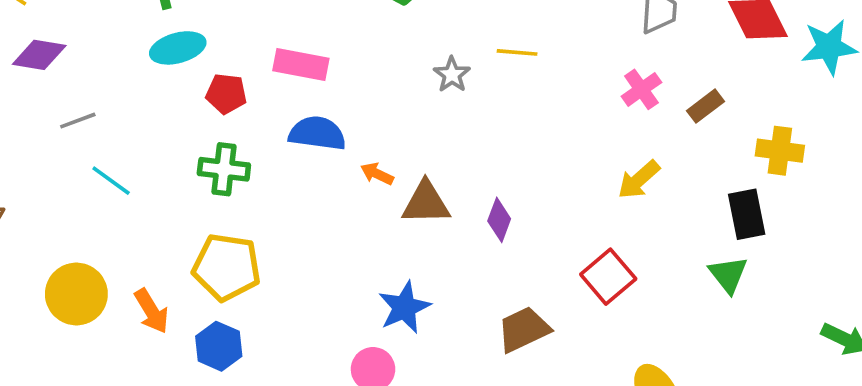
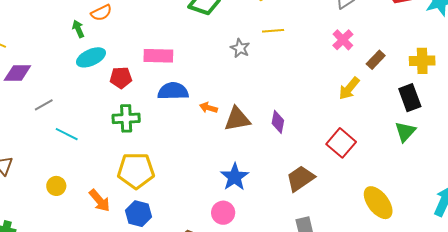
brown rectangle: (706, 106) -> (376, 60), moved
green triangle: (728, 275) -> (405, 132), turned 30
yellow circle: (76, 294) -> (56, 186), moved, size x0.6

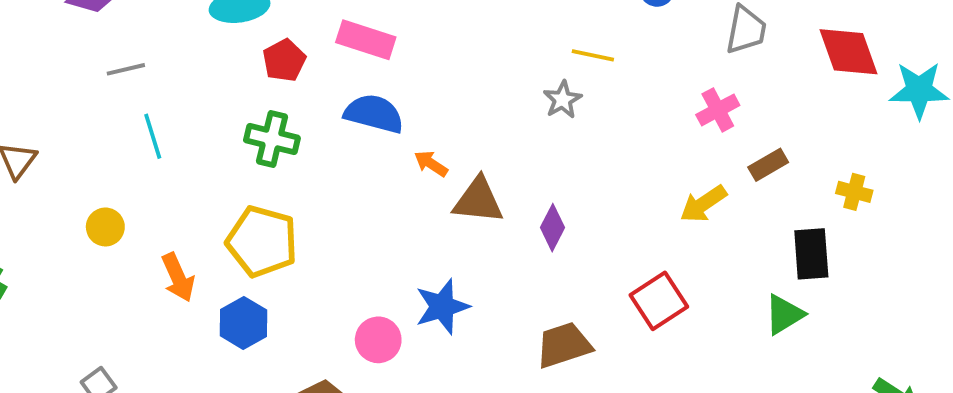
gray star: (240, 48) -> (563, 100), moved
yellow cross: (422, 61) -> (854, 192), size x0.7
red pentagon: (121, 78) -> (284, 60), turned 30
cyan line: (67, 134) -> (153, 136), turned 30
pink circle: (223, 213) -> (378, 340), moved

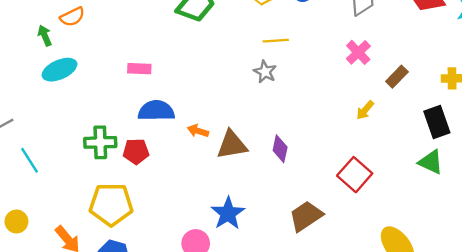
pink rectangle: (366, 40) -> (139, 69), size x0.7
red pentagon: (284, 60) -> (136, 151), moved, turned -30
yellow arrow: (703, 204) -> (365, 110), size x0.7
green triangle: (784, 314) -> (431, 162), turned -48

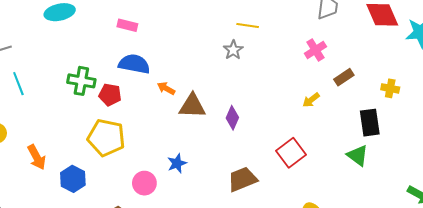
yellow pentagon: (111, 204) -> (106, 138), moved
blue star: (228, 213) -> (177, 163), size x0.7

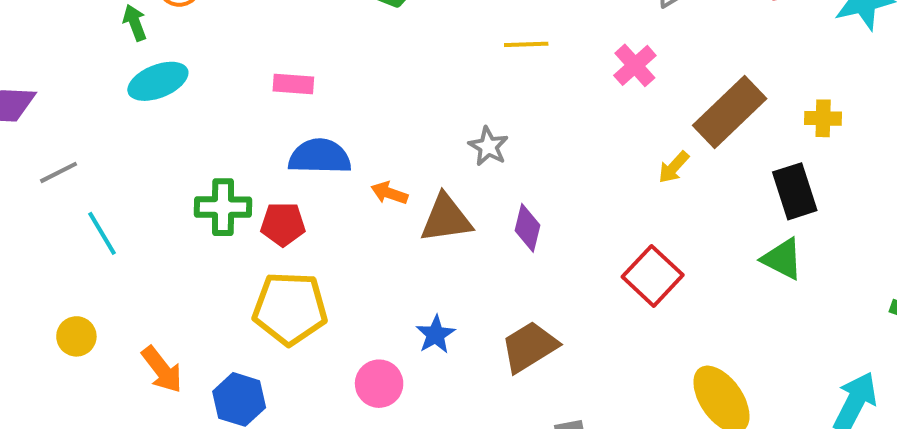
gray star: (233, 50) -> (488, 146), moved
pink cross: (315, 50) -> (635, 65), moved
brown rectangle: (344, 77) -> (730, 112), size x1.8
brown trapezoid: (242, 179) -> (529, 347), moved

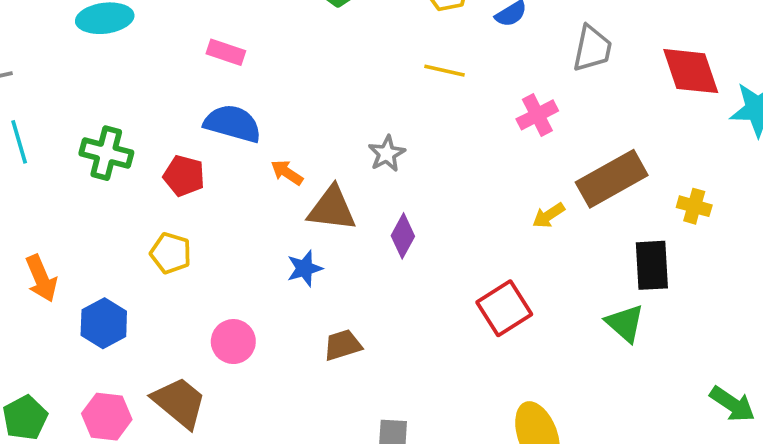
green cross: (223, 207) -> (106, 153), moved
yellow pentagon: (290, 308) -> (171, 253), size x0.6
blue star: (436, 335) -> (305, 268), moved
brown trapezoid: (529, 347) -> (343, 345), moved, size x0.7

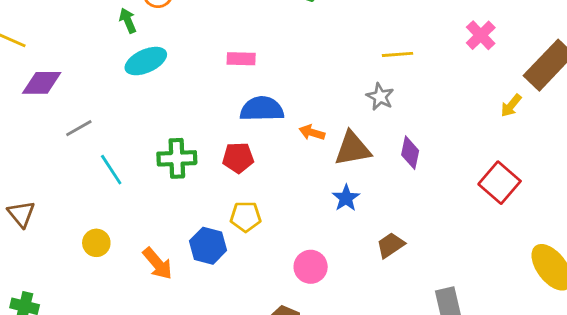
yellow line: (444, 71) -> (398, 54), moved
blue hexagon: (104, 323) -> (208, 246), moved

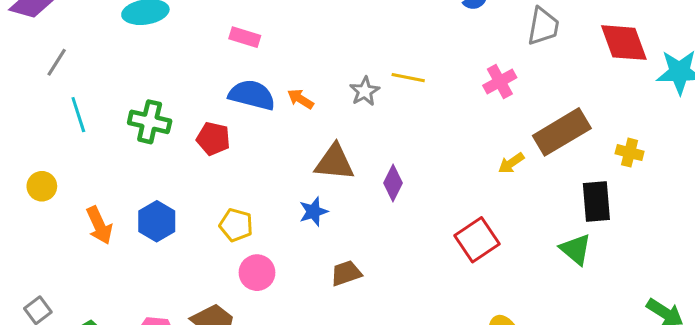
gray star: (380, 97) -> (365, 91), moved
gray line: (79, 128) -> (57, 62), turned -44
orange arrow: (312, 132) -> (300, 99), moved
yellow pentagon: (246, 217) -> (236, 225), moved

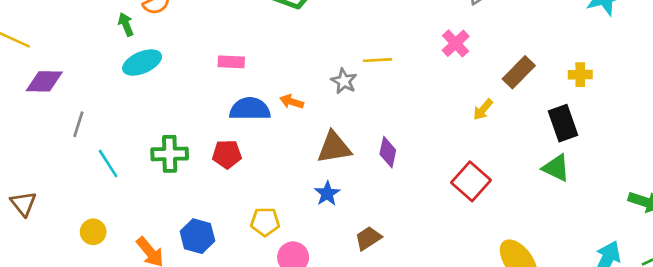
brown rectangle: (562, 132) -> (519, 72), size x0.7

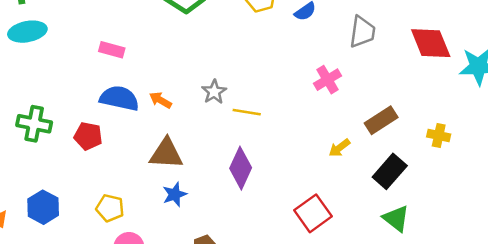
yellow line: (378, 60) -> (247, 112), moved
black rectangle: (563, 123) -> (390, 171), moved, turned 48
brown triangle: (334, 148) -> (166, 154), moved
purple diamond: (388, 152) -> (241, 168), size x1.4

